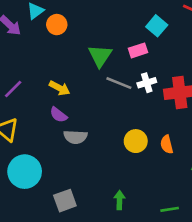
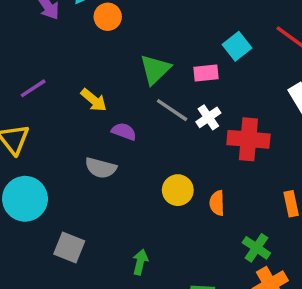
white cross: (147, 83) -> (208, 117), turned -30
purple semicircle: (58, 115) -> (124, 131), moved, turned 150
gray square: (65, 201) -> (69, 248), turned 30

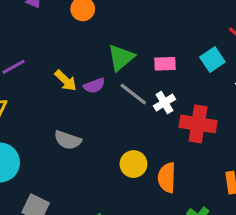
cyan square: (237, 46) -> (212, 60), moved
purple semicircle: (124, 131) -> (94, 86), moved, turned 135
orange semicircle: (217, 203) -> (167, 178), size x1.4

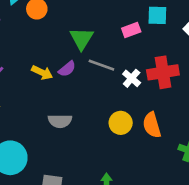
cyan square: (212, 60) -> (157, 15), turned -36
pink rectangle: (165, 64) -> (131, 30), moved
white cross: (164, 103) -> (132, 78), moved

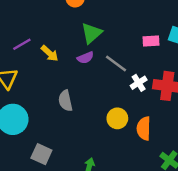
green triangle: (81, 39) -> (92, 33), moved
yellow arrow: (42, 73) -> (50, 53), moved
gray semicircle: (60, 121) -> (65, 101), turned 60

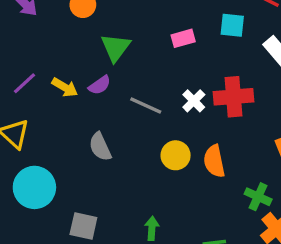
pink rectangle: (151, 41) -> (183, 38), moved
purple semicircle: (85, 58) -> (100, 85), moved
gray line: (116, 64) -> (146, 106), moved

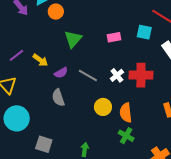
purple semicircle: (100, 85) -> (61, 73), moved
green cross: (258, 197) -> (126, 136), moved

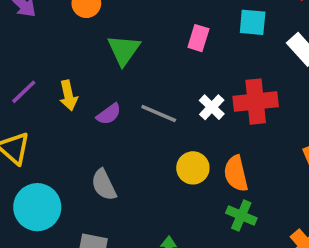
pink rectangle: (114, 37) -> (198, 38), turned -56
yellow arrow: (40, 60) -> (68, 95), turned 49
gray semicircle: (58, 98) -> (104, 185), moved

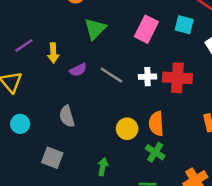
pink rectangle: (198, 38) -> (146, 29), size x1.5
white cross: (212, 107) -> (148, 77), turned 35
yellow circle: (193, 168) -> (127, 129), moved
cyan circle: (37, 207) -> (20, 124), size x0.6

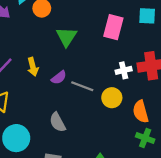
gray line: (111, 75) -> (82, 86), moved
cyan circle: (20, 124) -> (16, 138), size x1.5
yellow circle: (127, 129) -> (112, 98), moved

